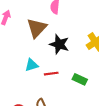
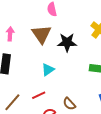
red line: (51, 74) -> (39, 95), moved

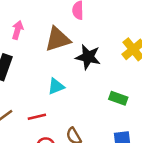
brown triangle: (42, 34) -> (58, 39), turned 35

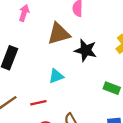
pink arrow: (18, 30) -> (24, 13), moved

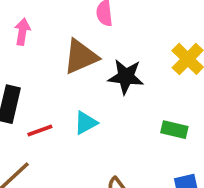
red line: (38, 103) -> (40, 130), moved

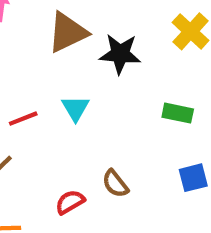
cyan triangle: (86, 123) -> (75, 108), turned -30

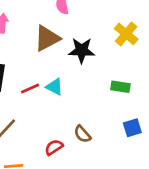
cyan triangle: (75, 108) -> (55, 87), turned -30
red line: (23, 119) -> (30, 88), moved

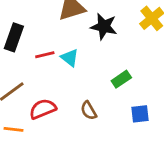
green rectangle: (120, 87) -> (121, 79), moved, turned -54
red semicircle: (54, 147) -> (43, 109), moved, size x1.4

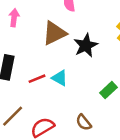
black star: (104, 26) -> (86, 45), turned -30

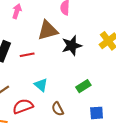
cyan triangle: (60, 78) -> (41, 85), moved
red line: (37, 79) -> (27, 55), moved

